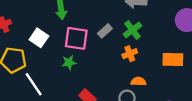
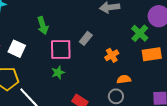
green cross: (133, 30) -> (140, 33), moved
white square: (39, 38) -> (17, 49), moved

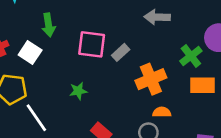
green arrow: (43, 26) -> (48, 25), moved
pink square: (61, 50) -> (92, 44), moved
orange cross: (112, 55) -> (151, 79), size x1.6

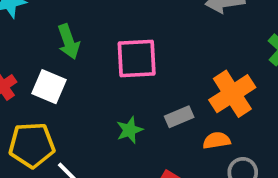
gray rectangle: (121, 52) -> (179, 117), moved, turned 30
orange semicircle: (162, 112) -> (217, 140), moved

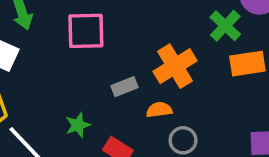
green star: (129, 130) -> (78, 125), moved

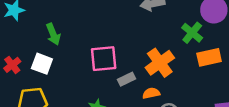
pink square: (86, 31) -> (104, 59), moved

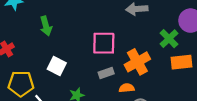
pink square: (104, 59) -> (104, 43), moved
white square: (42, 64) -> (57, 66), moved

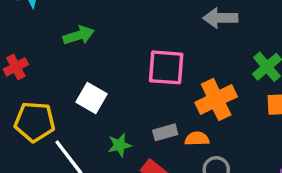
green arrow: (46, 26) -> (79, 35), turned -96
gray rectangle: (106, 73) -> (165, 132), moved

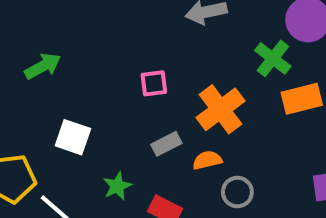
pink square: (166, 67) -> (154, 83), size x0.6
gray rectangle: (165, 132) -> (166, 144), moved

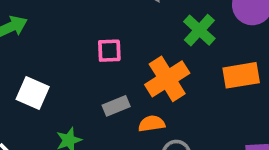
green cross: (273, 58) -> (199, 30), moved

